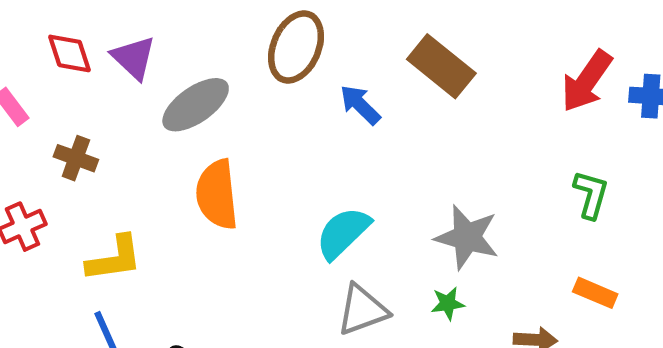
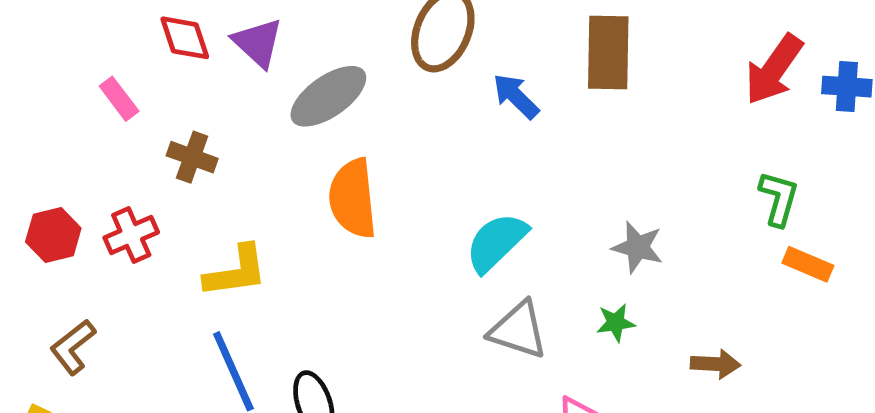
brown rectangle: (441, 66) -> (608, 52), turned 52
gray star: (467, 237) -> (638, 247), size x0.7
orange rectangle: (595, 293) -> (808, 264), moved
gray triangle: (362, 310) -> (518, 330), turned 38

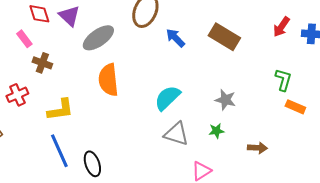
brown rectangle: (608, 52) -> (224, 37), moved, turned -60
red arrow: (774, 69) -> (281, 27), size x0.7
pink rectangle: (119, 99) -> (24, 39), moved

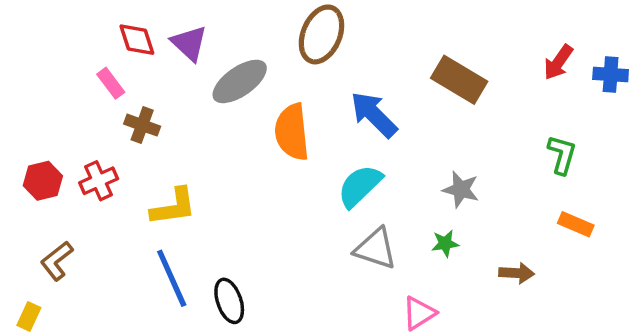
blue arrow: (175, 38) -> (374, 115), moved, size x1.4
orange semicircle: (108, 80) -> (292, 132), moved
orange rectangle: (295, 107) -> (576, 224), moved

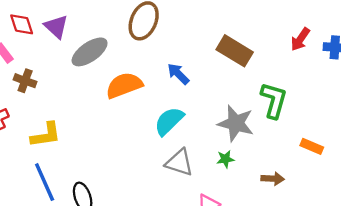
blue arrow: (374, 115) -> (178, 74), size x0.7
orange semicircle: (292, 132) -> (124, 85), turned 75
green L-shape: (562, 155) -> (274, 100), moved, size x1.4
gray star: (461, 189) -> (236, 123), size x1.5

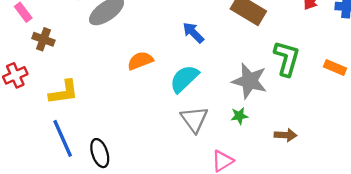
orange semicircle: (124, 85) -> (140, 61), moved, size x0.7
orange rectangle: (312, 146) -> (335, 67), moved
gray triangle: (179, 162) -> (194, 119), turned 36

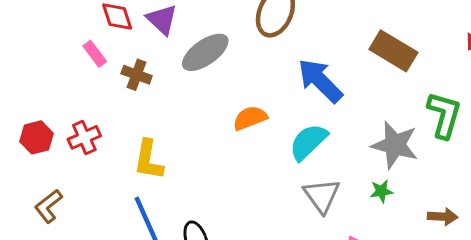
blue arrow: (193, 33) -> (320, 81), size x1.6
brown cross: (43, 39) -> (137, 75), moved
yellow L-shape: (64, 92) -> (149, 160), turned 108

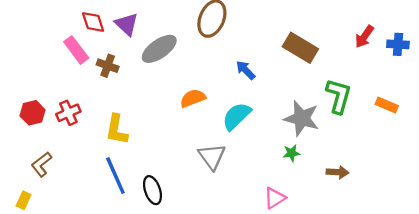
pink rectangle: (95, 54) -> (76, 50), size x1.4
blue arrow: (320, 81) -> (246, 70), size x0.6
gray triangle: (322, 196) -> (212, 156), moved

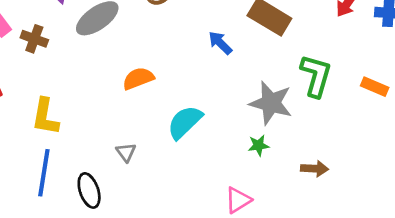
blue arrow: (246, 70) -> (220, 43), moved
cyan semicircle: (237, 116) -> (185, 122), moved
gray triangle: (212, 156) -> (126, 152), moved, size x0.6
blue line: (115, 176) -> (44, 173), turned 33

